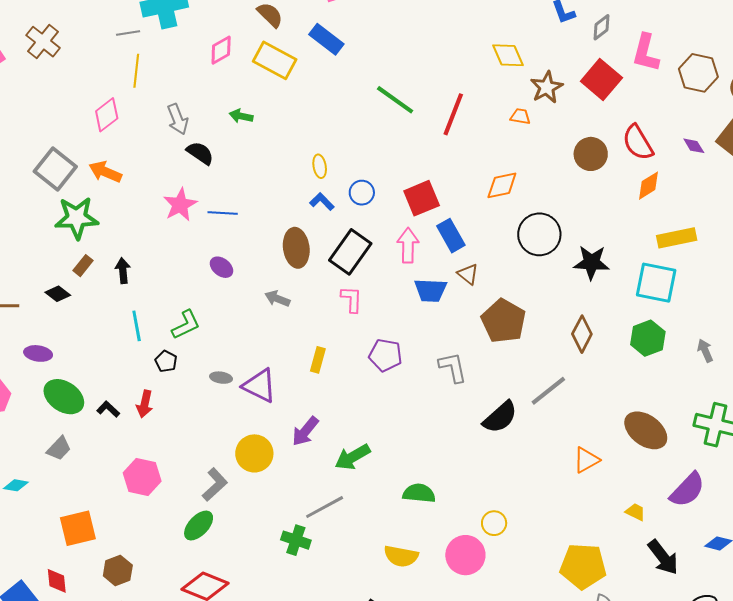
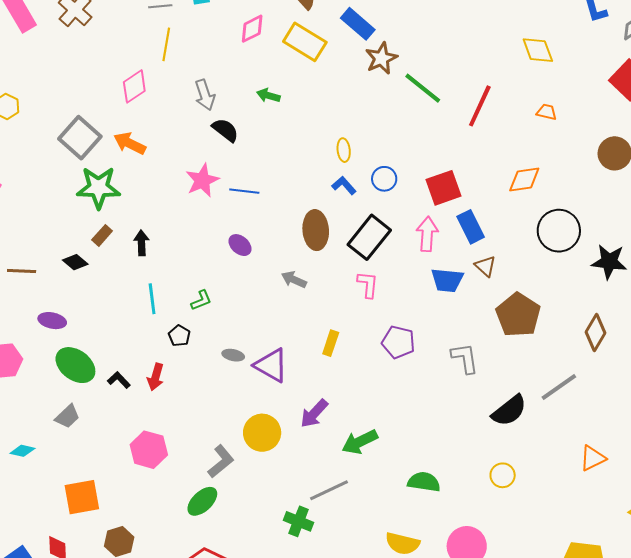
brown star: (547, 87) -> (381, 58), moved
green L-shape: (186, 325) -> (201, 300), size x0.7
yellow circle: (494, 523) -> (503, 475), moved

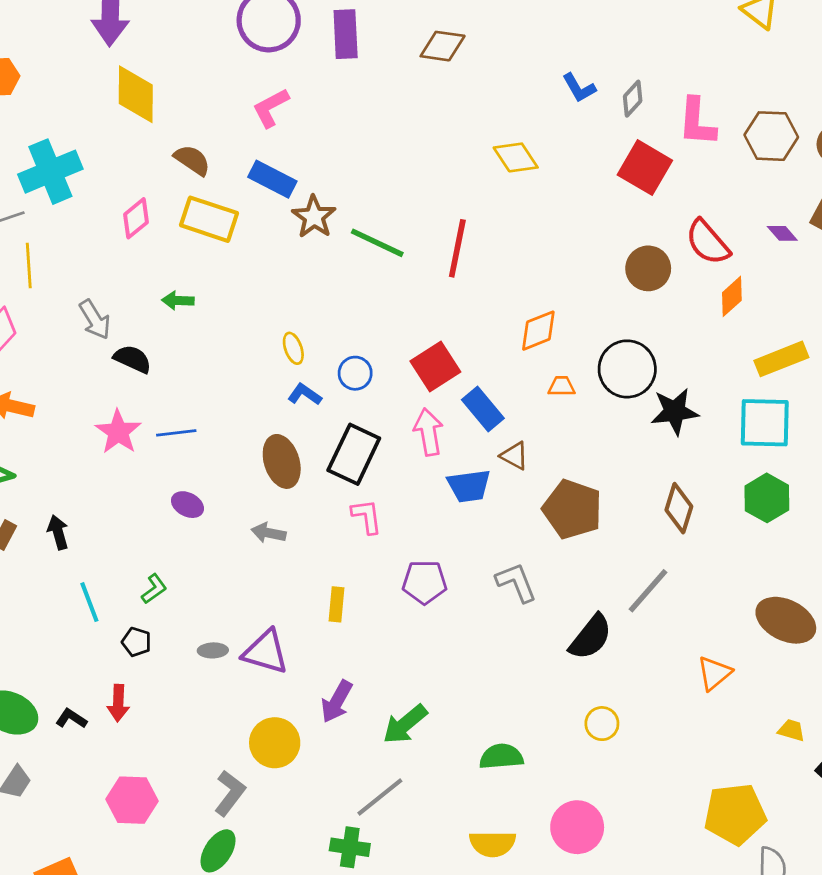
orange trapezoid: (547, 112) -> (561, 386), moved
black circle: (559, 231) -> (627, 369), moved

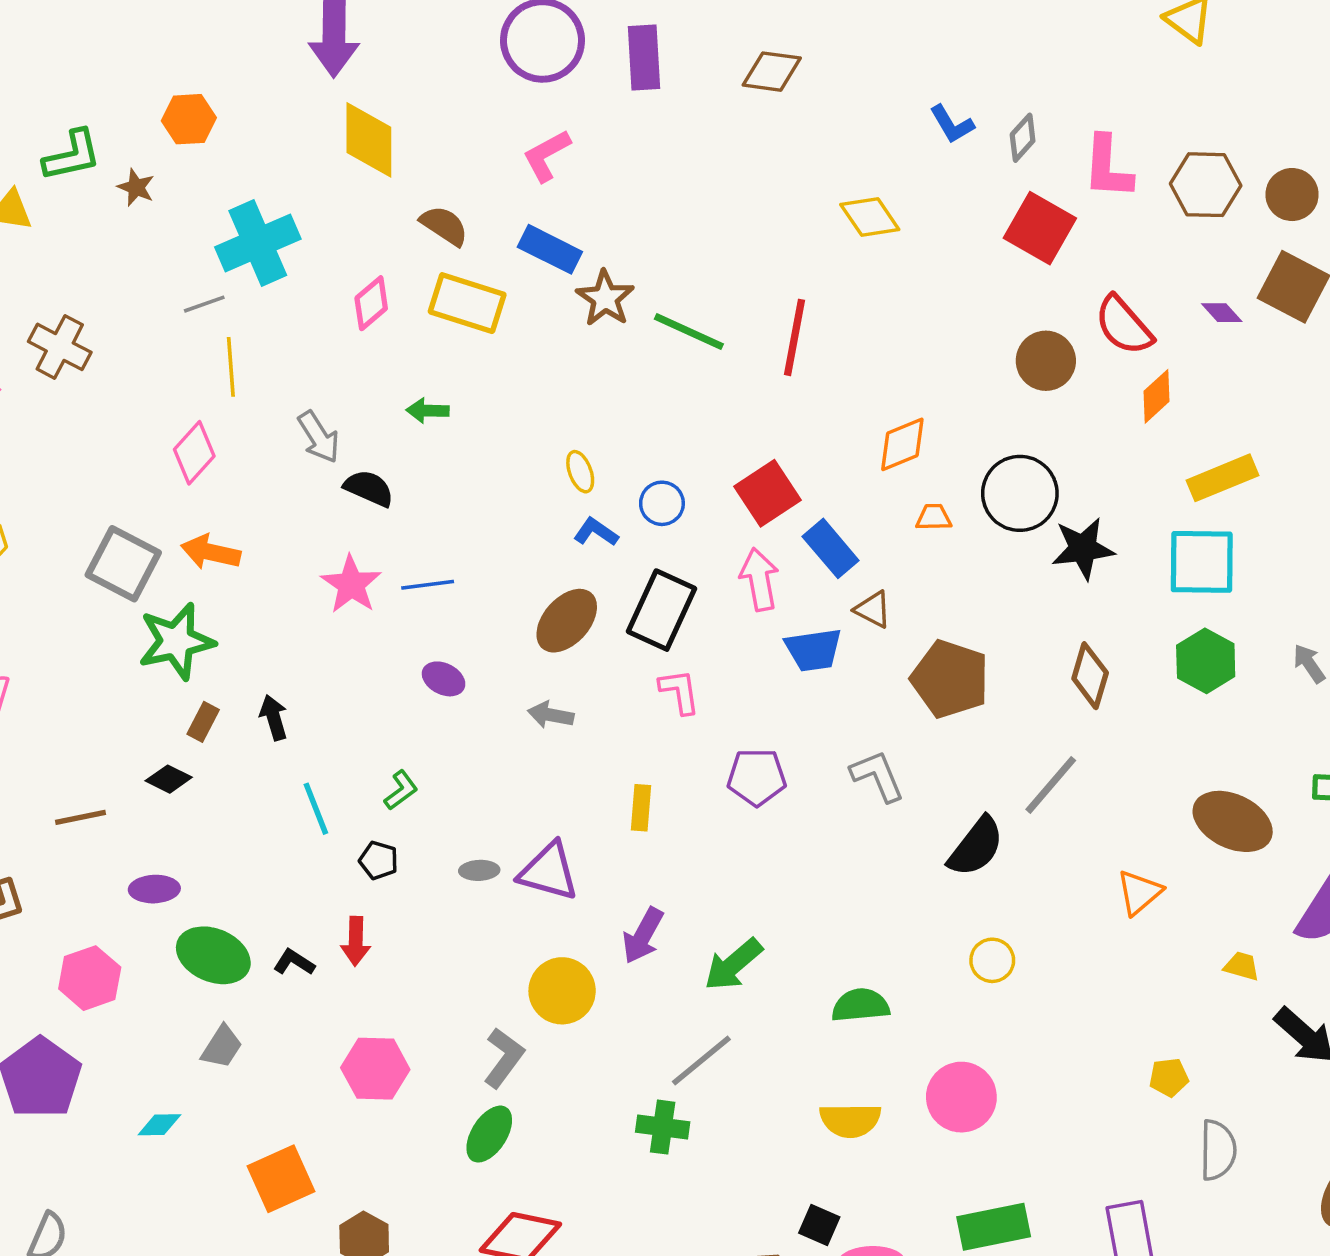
brown ellipse: (282, 461) -> (567, 621), turned 60
yellow pentagon: (735, 814) -> (1169, 1077), size x0.5

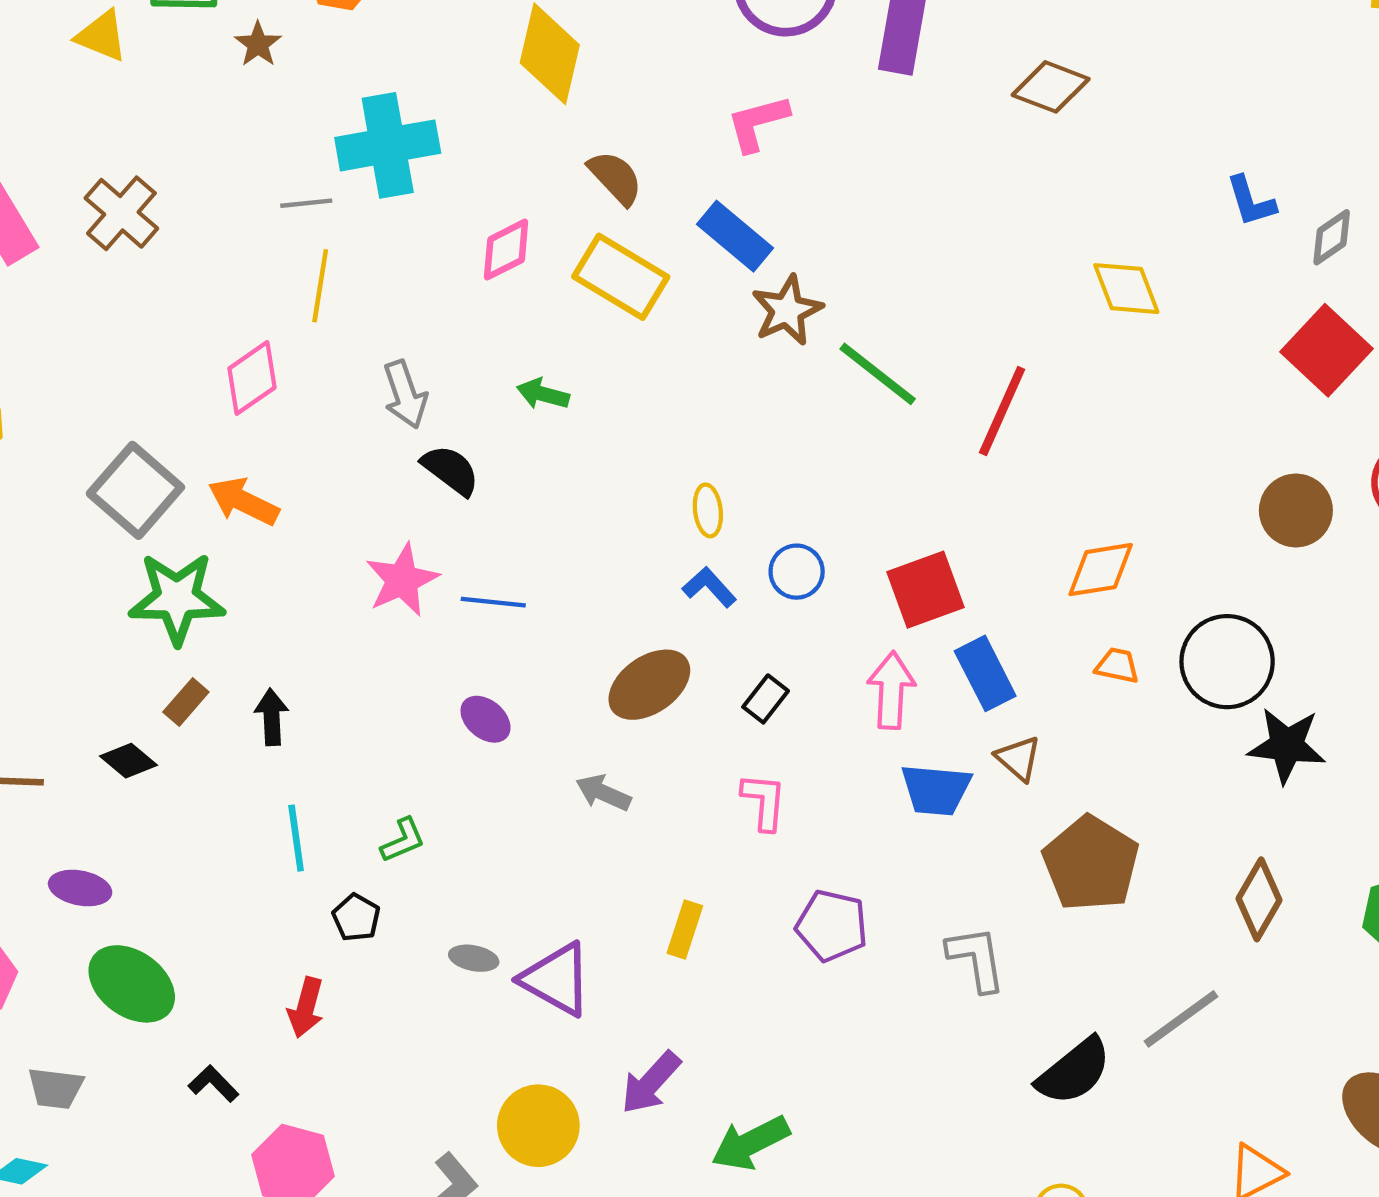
black rectangle: (662, 610) -> (766, 699), size x0.5
black L-shape: (294, 962) -> (213, 1084), moved
gray trapezoid: (222, 1047) -> (55, 1088), moved, turned 51

